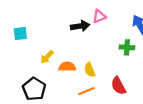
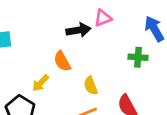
yellow arrow: (47, 57) -> (41, 83), moved
orange semicircle: (67, 67) -> (62, 61), moved, turned -119

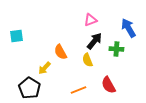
black arrow: (78, 30) -> (94, 41), moved, turned -42
yellow semicircle: (91, 86) -> (87, 60), moved

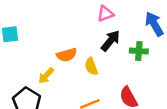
orange semicircle: (60, 52) -> (67, 55), turned -77
yellow semicircle: (87, 60) -> (91, 66), moved

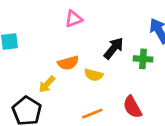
pink triangle: (105, 14) -> (74, 19), moved
yellow semicircle: (91, 66) -> (94, 75), turned -54

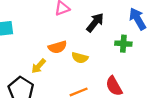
black arrow: (114, 48) -> (95, 22), moved

